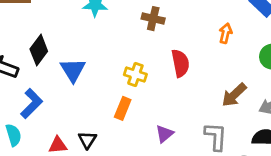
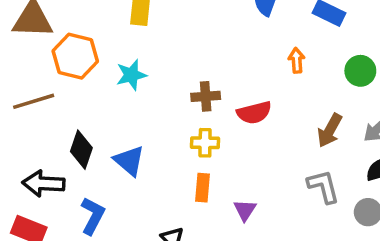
brown cross: (153, 19) -> (206, 96), moved
red semicircle: (180, 63) -> (254, 113), turned 104
purple triangle: (164, 134) -> (245, 210), moved

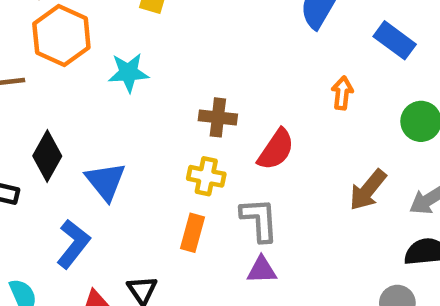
red semicircle: (254, 113) -> (276, 150), turned -52
gray L-shape: (323, 186) -> (259, 220), moved
purple triangle: (245, 210) -> (262, 270), moved, turned 45
blue L-shape: (93, 216) -> (73, 244), moved

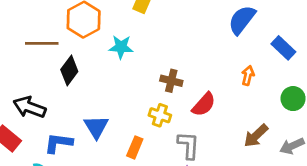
black diamond: (47, 156) -> (69, 71), moved
blue triangle: (106, 181) -> (96, 127), moved
orange rectangle: (192, 233) -> (135, 147), moved
blue L-shape: (73, 244) -> (58, 143), moved, turned -128

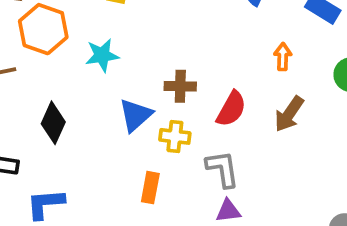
black diamond: (69, 71) -> (53, 123), moved
blue triangle: (96, 127) -> (136, 115), moved, turned 32
brown arrow: (256, 136) -> (289, 114), moved

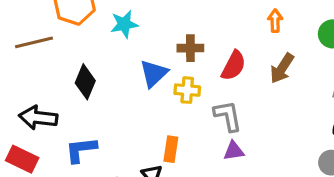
orange rectangle: (150, 188) -> (171, 149), moved

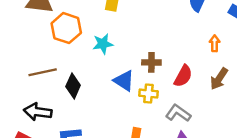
brown line: (34, 42) -> (43, 72), moved
blue triangle: (154, 73) -> (124, 81), turned -45
gray L-shape: (228, 116) -> (178, 113), turned -45

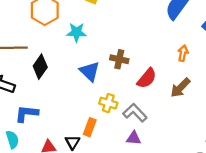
yellow cross: (148, 94) -> (108, 103), moved

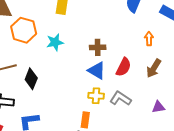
brown cross: (119, 59) -> (98, 47), moved
blue triangle: (90, 71) -> (97, 71), moved
purple triangle: (134, 138) -> (158, 107), moved

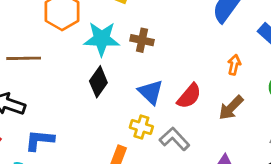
cyan star: (55, 42) -> (102, 39), size x1.4
brown cross: (98, 47) -> (142, 40), moved
black diamond: (31, 79) -> (98, 82), moved

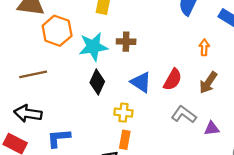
yellow cross: (141, 127) -> (123, 113), moved
gray L-shape: (174, 139) -> (184, 114), moved

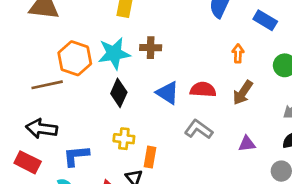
orange hexagon: (57, 31) -> (75, 58), moved
red semicircle: (173, 80) -> (203, 90), turned -115
yellow cross: (123, 113) -> (124, 139), moved
gray L-shape: (184, 114) -> (199, 129), moved

